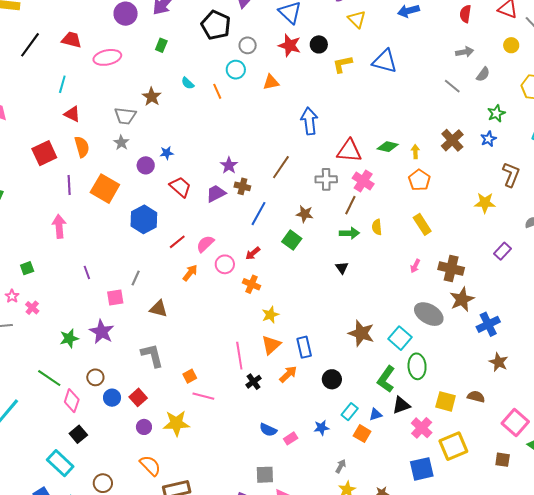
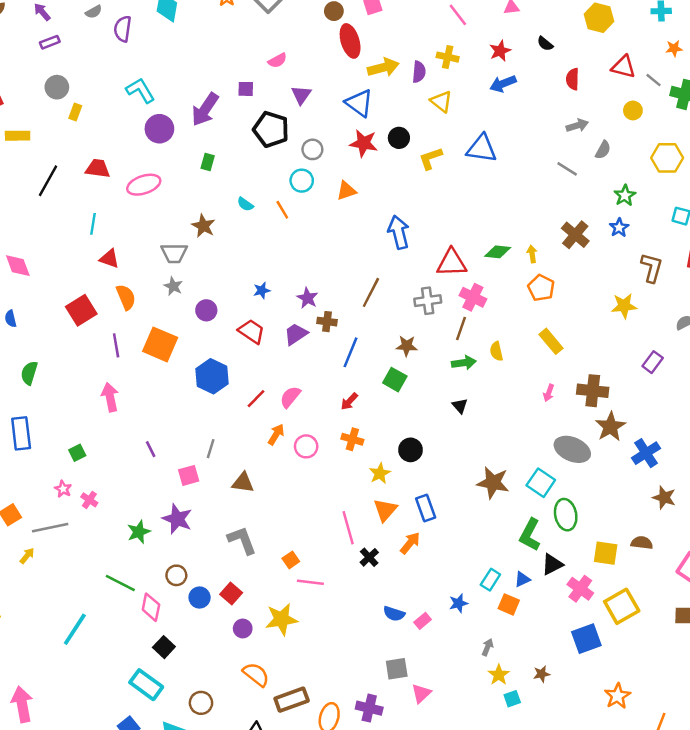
blue star: (167, 153) -> (262, 290), moved
pink circle: (225, 264) -> (306, 446), moved
black circle: (332, 379) -> (410, 450), moved

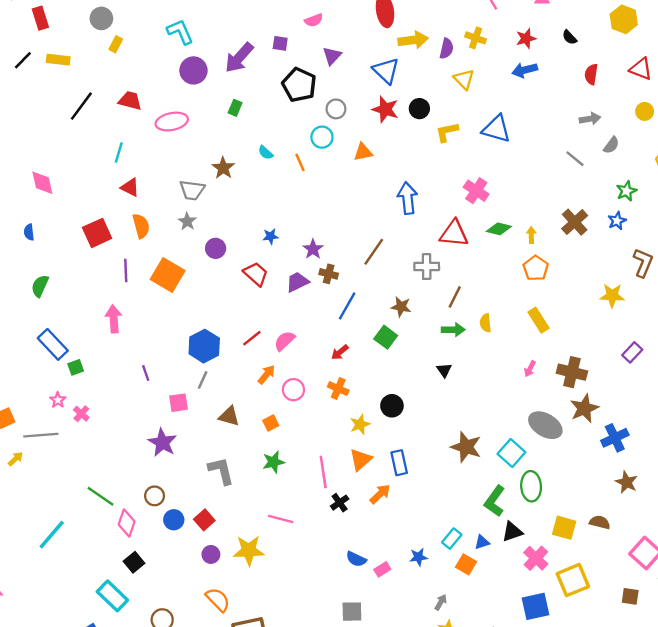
pink cross: (473, 297) -> (476, 191), moved
blue hexagon: (212, 376) -> (204, 346), moved
blue rectangle: (21, 433) -> (53, 344), moved, turned -44
green star: (139, 532) -> (274, 462), moved
orange square: (291, 560) -> (271, 423), moved

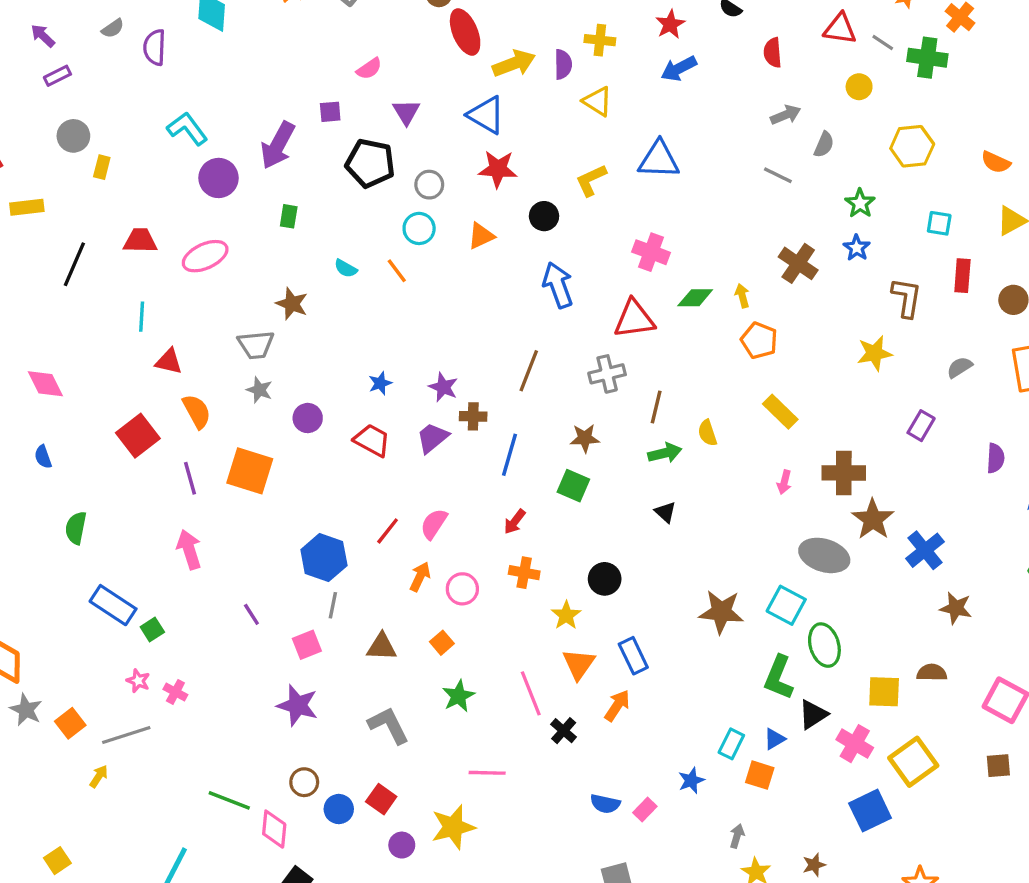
black circle: (419, 109) -> (544, 216), moved

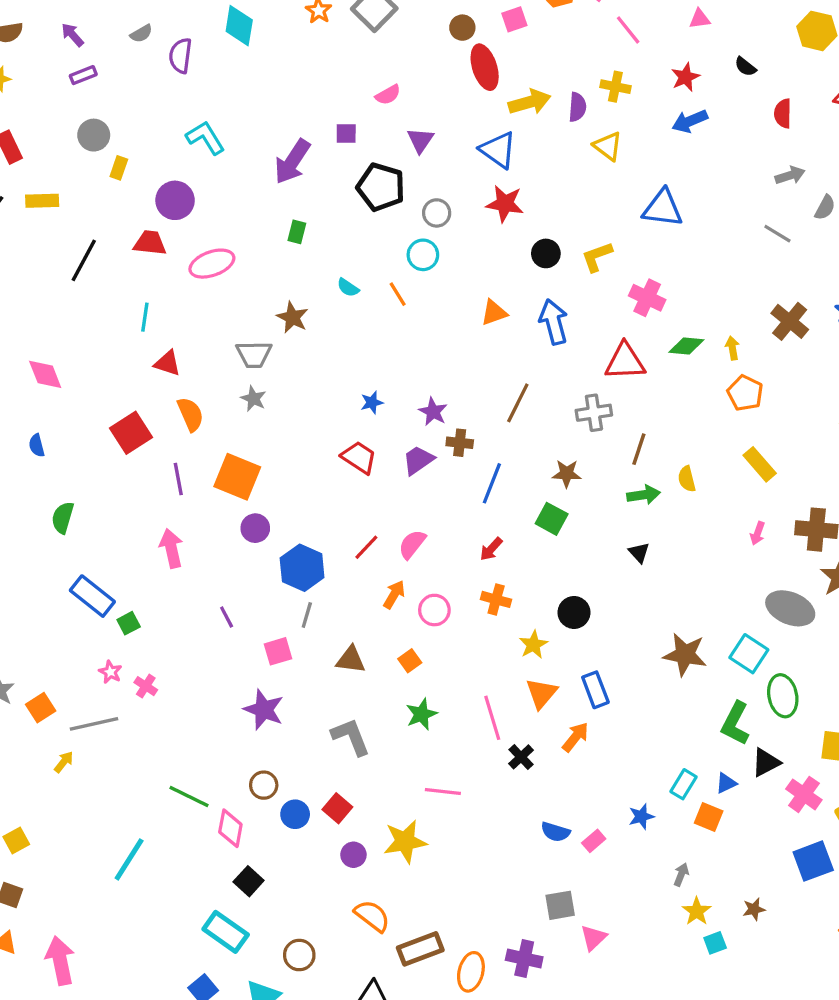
purple circle: (219, 178) -> (175, 200), moved
yellow L-shape: (591, 180) -> (597, 257), moved
orange triangle: (481, 236) -> (494, 313), moved
purple circle: (308, 418) -> (255, 528), moved

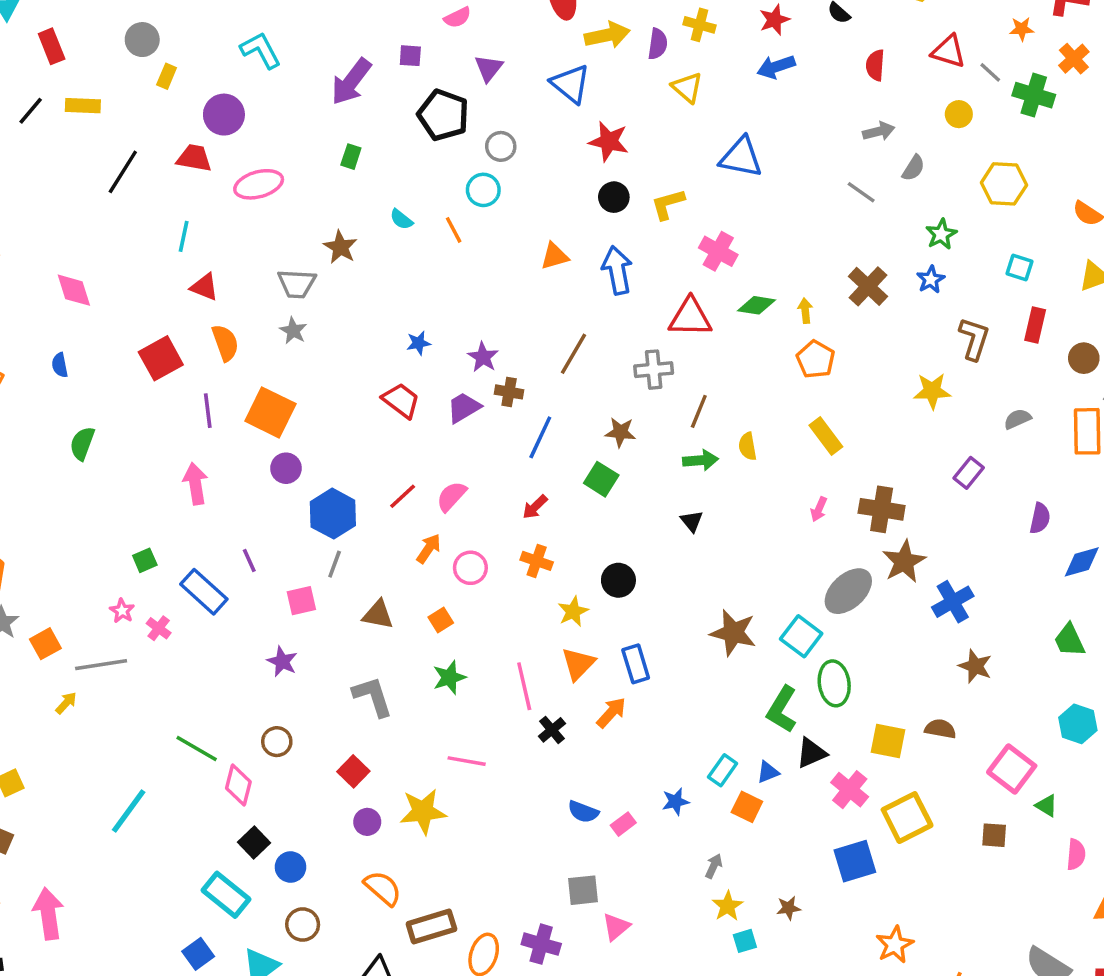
red star: (505, 204) -> (609, 141), moved
blue rectangle: (92, 596) -> (204, 592), moved
gray ellipse: (790, 608) -> (848, 591), turned -69
purple star: (264, 710) -> (282, 662), size x0.7
blue circle: (295, 814) -> (291, 867), moved

